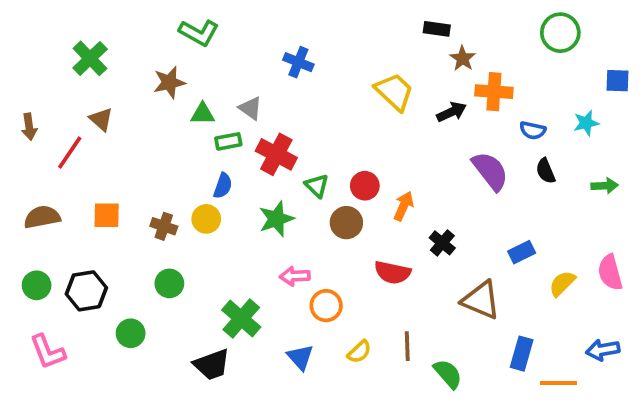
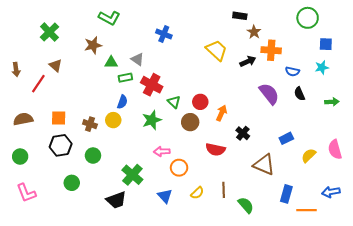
blue square: (618, 81) -> (326, 44), moved
black hexagon: (86, 291) -> (61, 145), moved

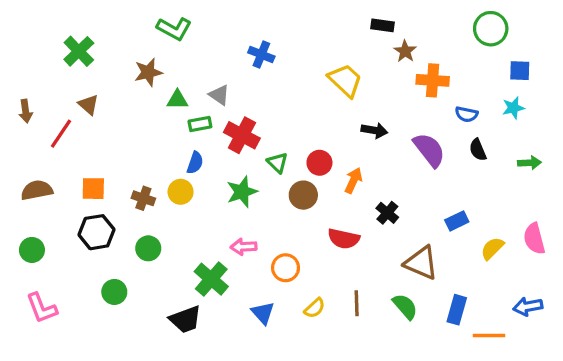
black arrow: (248, 61) -> (374, 130), moved, turned 35
pink arrow: (162, 151) -> (244, 247), moved
green semicircle: (246, 205) -> (405, 306), moved

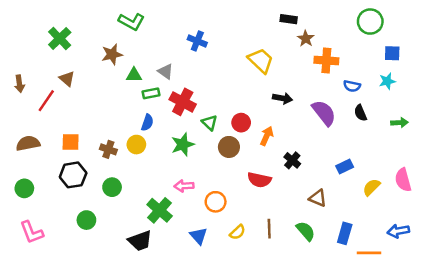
brown triangle: (421, 263) -> (318, 198), size x0.7

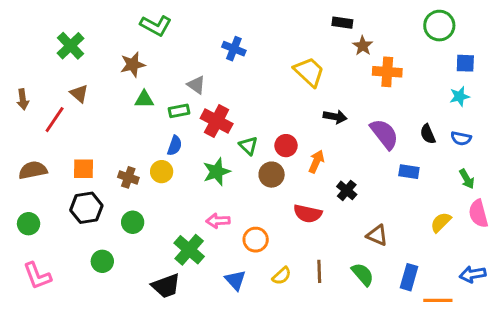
green triangle: (134, 75) -> (144, 99), moved
blue semicircle: (352, 86) -> (461, 138), moved
green arrow: (399, 123) -> (467, 179), moved, turned 63
blue rectangle: (345, 166) -> (409, 172), moved, turned 35

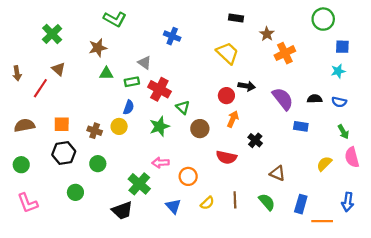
black rectangle: (342, 23) -> (236, 18), moved
orange cross: (387, 72) -> (285, 53), turned -30
black semicircle: (428, 134) -> (315, 99), turned 112
red circle: (286, 146) -> (226, 96), moved
blue arrow: (473, 274) -> (348, 202), turned -72

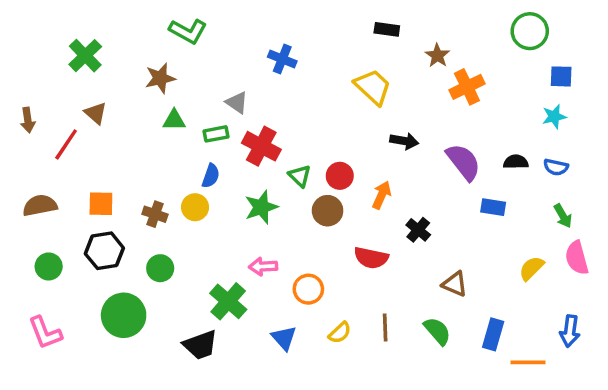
red circle: (226, 96) -> (340, 176), moved
green circle: (21, 165) -> (49, 266), moved
green circle: (75, 192) -> (124, 315), size x1.6

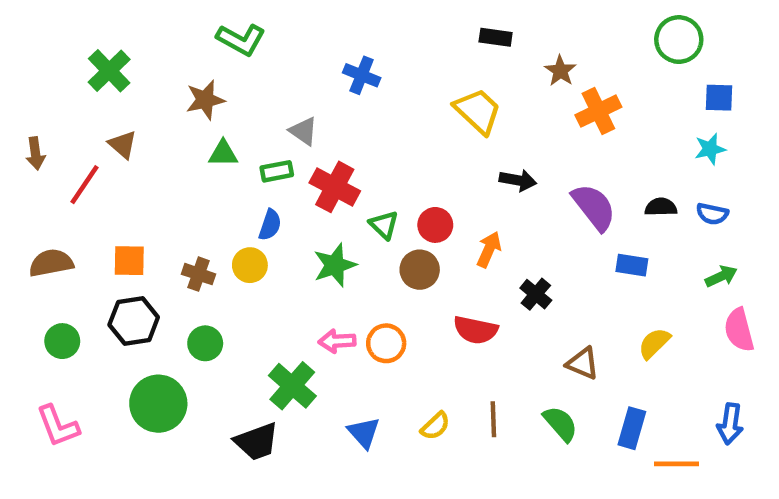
green arrow: (563, 216) -> (721, 276), turned -85
yellow semicircle: (531, 268) -> (654, 343), moved
orange circle: (308, 289) -> (386, 343), moved

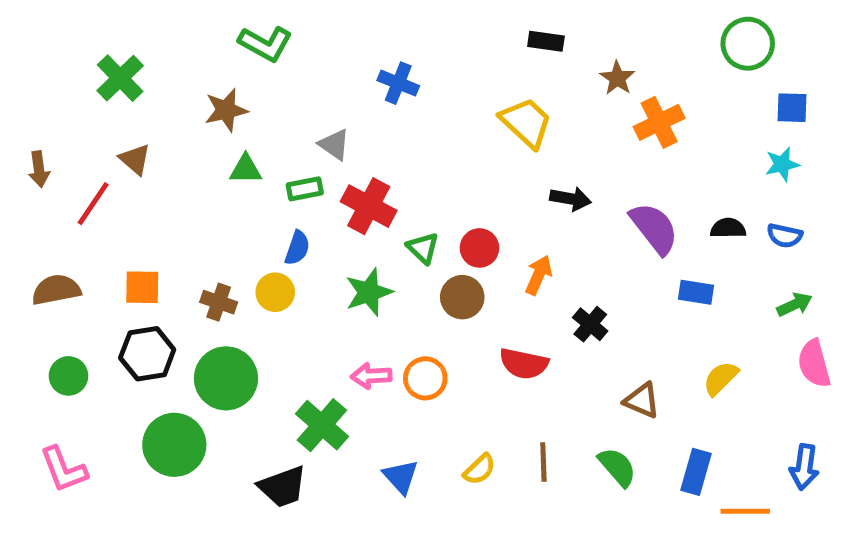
green circle: (205, 343) -> (226, 378), size x1.6

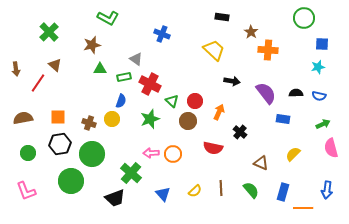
orange cross: (659, 122) -> (268, 50), turned 30

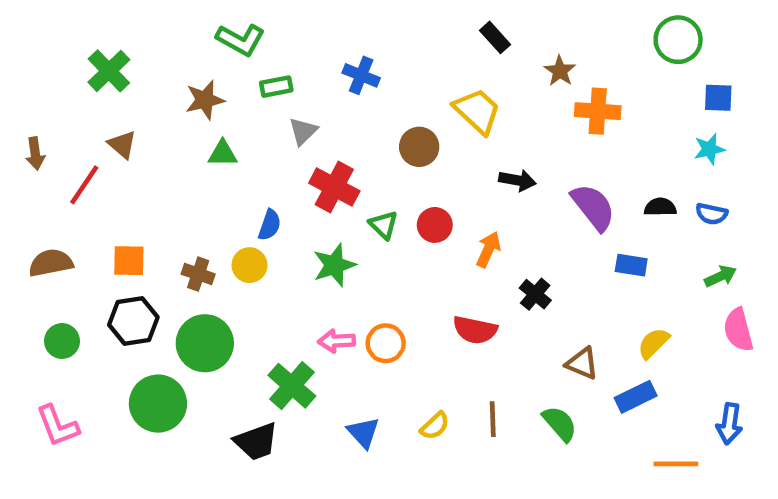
black rectangle: (222, 17) -> (495, 37), turned 40
gray triangle: (136, 59) -> (303, 131), turned 40
green rectangle: (124, 77) -> (276, 87), moved
brown circle: (188, 121) -> (419, 147), moved
blue rectangle: (283, 192) -> (636, 397), moved, turned 48

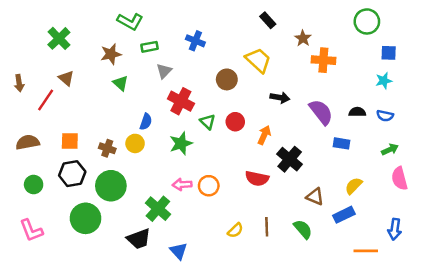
green triangle: (223, 154) -> (121, 83), turned 42
black cross: (535, 294) -> (290, 159), size x1.5
blue triangle: (363, 433) -> (178, 251), moved

